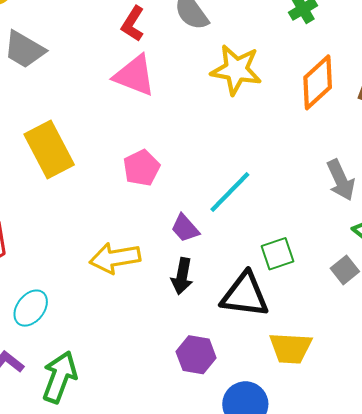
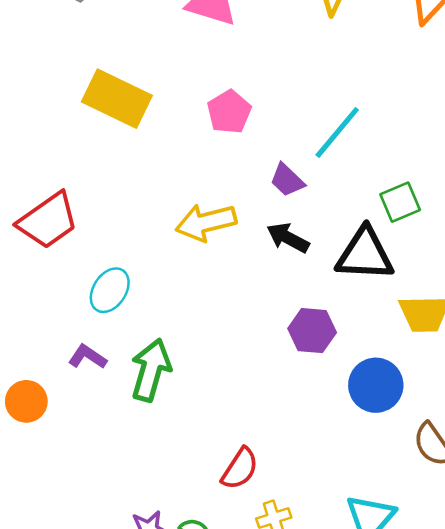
yellow rectangle: (49, 150) -> (117, 99), turned -32
black arrow: (182, 276) -> (288, 238), turned 112

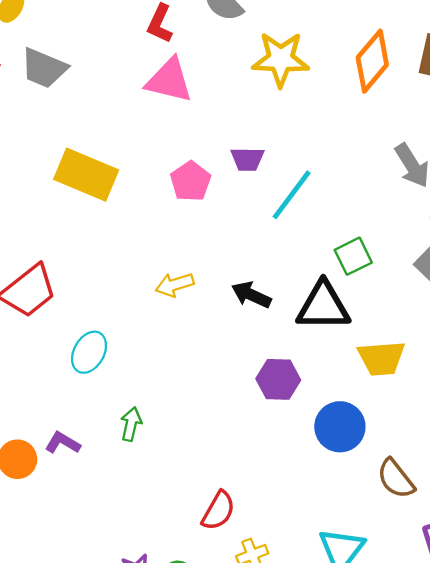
purple trapezoid: (287, 180) -> (247, 159), moved, turned -40
yellow arrow: (206, 222) -> (175, 285), size x0.7
purple L-shape: (88, 357) -> (63, 443), moved
green arrow: (151, 370) -> (131, 424), size x0.6

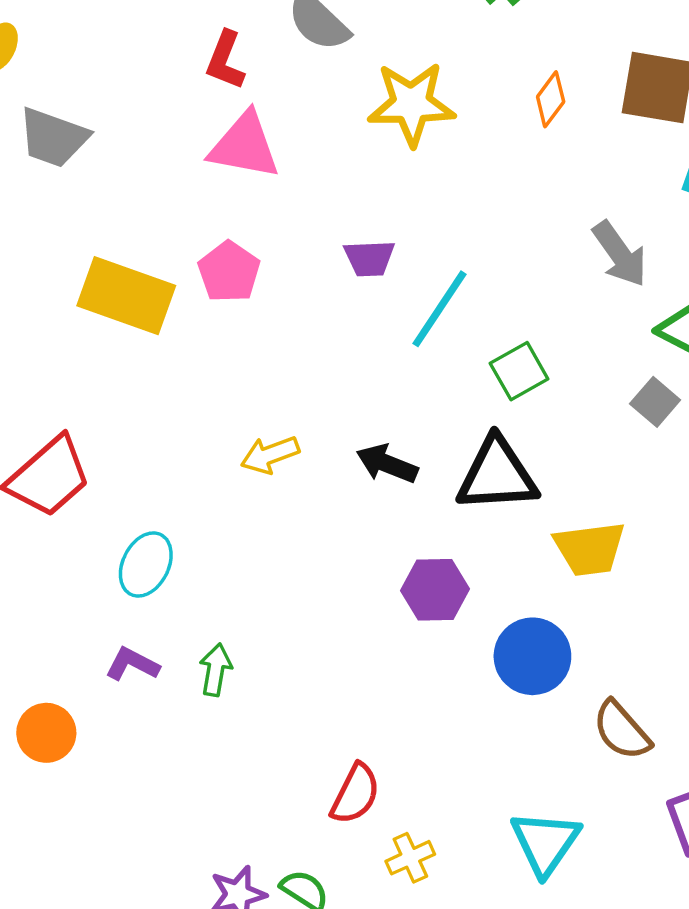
orange diamond: (372, 61) -> (551, 99), size x0.6
pink pentagon: (191, 181) -> (229, 272), moved
green square: (353, 256) -> (519, 371), moved
purple L-shape: (63, 443) -> (132, 664), moved

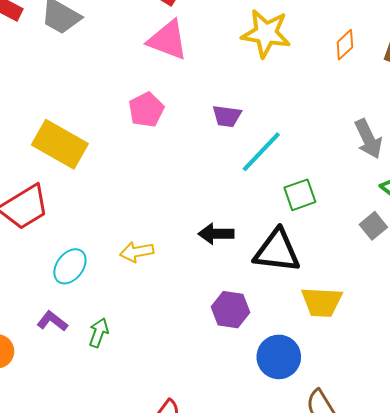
yellow rectangle: (126, 296) -> (60, 144), moved
yellow arrow: (270, 455) -> (137, 252), moved
black arrow: (387, 464) -> (216, 234), turned -32

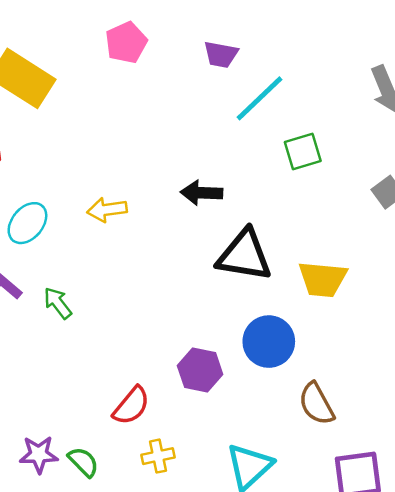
black triangle: (277, 251) -> (244, 255), moved
purple hexagon: (230, 310) -> (200, 370), moved
green arrow: (99, 333) -> (58, 303), turned -60

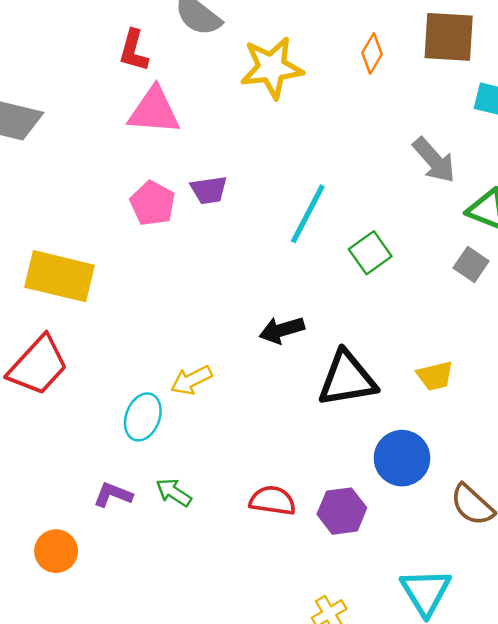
purple trapezoid: (221, 55) -> (209, 190), moved
cyan ellipse: (27, 223) -> (143, 417), moved
yellow trapezoid: (323, 279) -> (435, 376), size x0.7
red semicircle: (131, 406) -> (273, 501), moved, turned -102

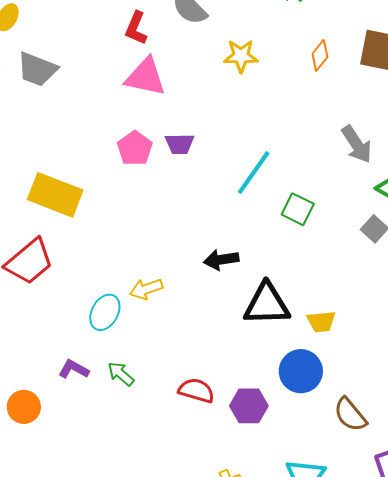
yellow star: (272, 68) -> (241, 56), size x0.7
green square: (370, 253) -> (298, 209), turned -36
yellow trapezoid: (435, 376) -> (321, 322), moved

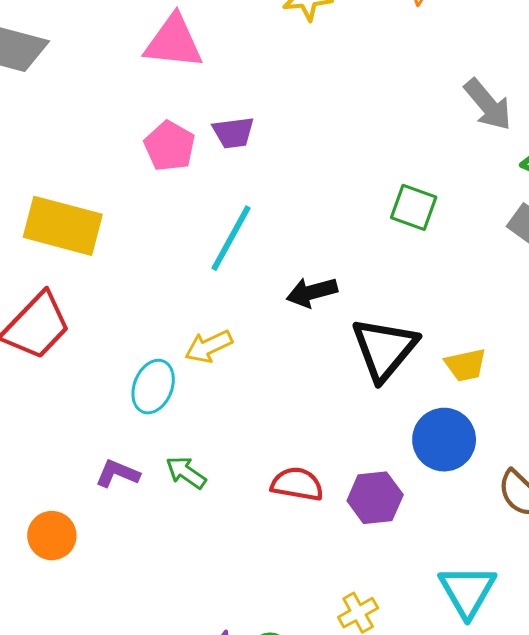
cyan line: (254, 173) -> (231, 238), moved
black triangle: (267, 304) -> (384, 349), turned -42

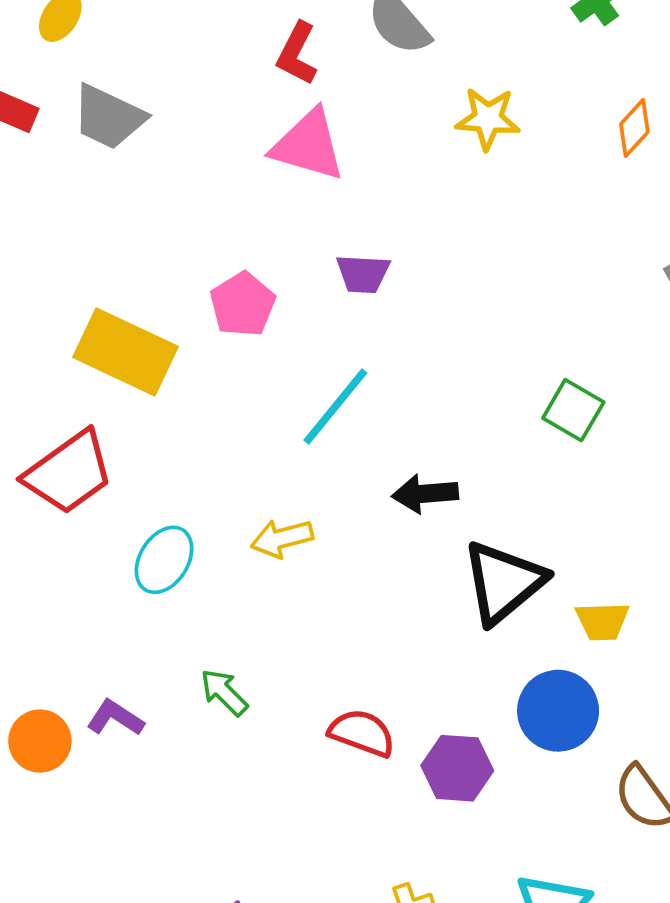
pink pentagon: (170, 146) -> (243, 304), moved
cyan ellipse: (153, 387) -> (164, 560), moved
purple L-shape: (117, 474) -> (115, 718), moved

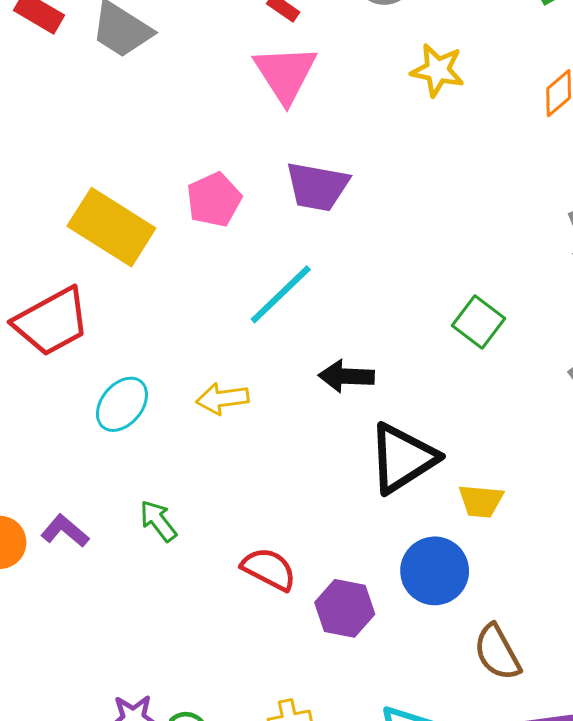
pink triangle: (308, 145) -> (285, 74), turned 34
purple trapezoid: (363, 274) -> (317, 186), size x1.4

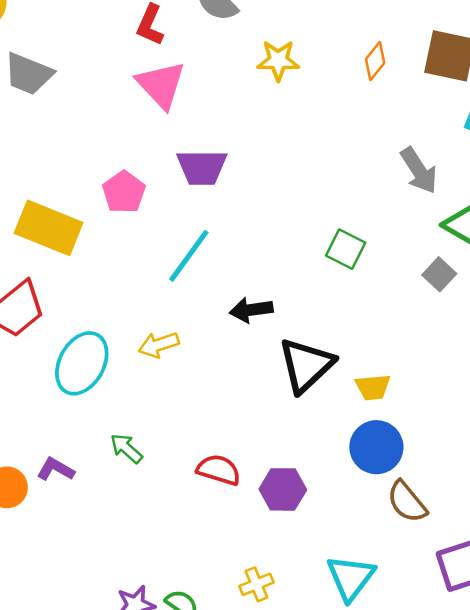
cyan ellipse: (122, 404) -> (82, 363), size x1.4
blue circle: (435, 571) -> (376, 447), moved

